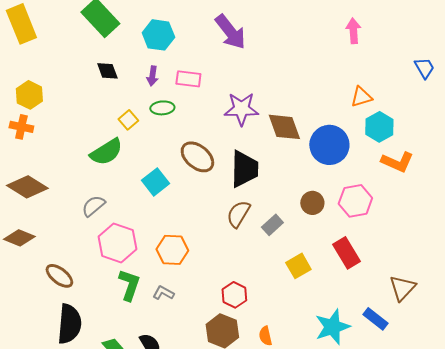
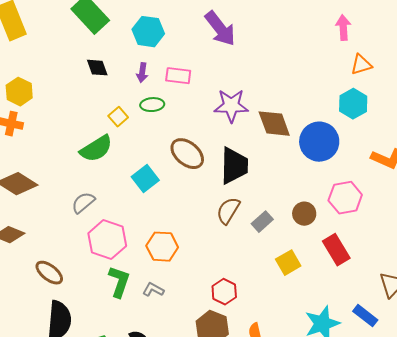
orange triangle: (361, 97) -> (361, 65), moved
cyan hexagon: (379, 127) -> (353, 104), moved
brown circle: (312, 203) -> (304, 214), moved

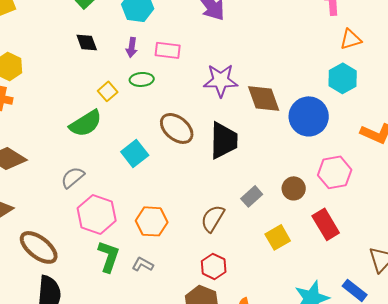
brown semicircle: (228, 211) -> (213, 218), moved
brown ellipse: (49, 273) -> (39, 247), size x1.4

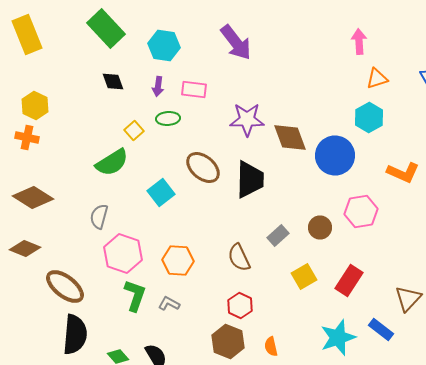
gray semicircle: (73, 177) -> (99, 216), turned -35
brown semicircle: (213, 218) -> (239, 258), turned -56
red rectangle: (326, 224) -> (349, 280), moved, turned 64

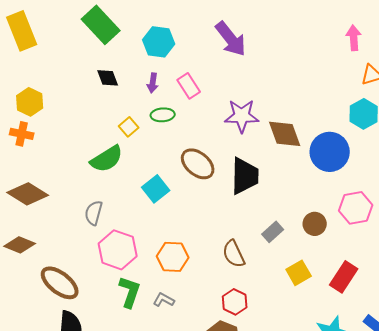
pink rectangle: (194, 90) -> (189, 86), turned 50

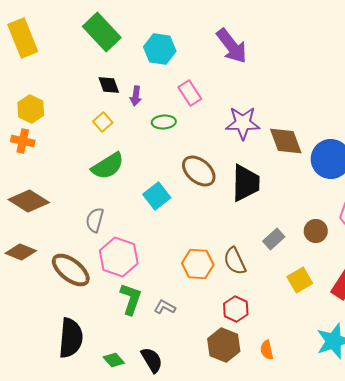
purple arrow: (153, 83) -> (136, 96), moved
yellow square: (129, 127) -> (103, 122), moved
orange hexagon: (173, 257) -> (198, 264), moved
brown ellipse: (60, 283) -> (71, 270), moved

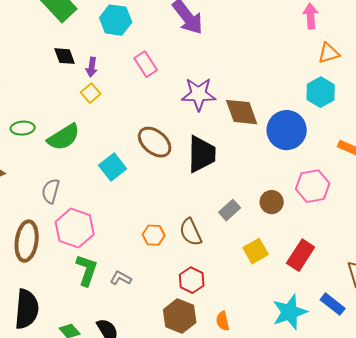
yellow square: (103, 122) -> (91, 93), moved
green ellipse: (164, 122) -> (23, 128), moved
orange hexagon: (198, 264) -> (154, 235), size x0.7
brown ellipse: (71, 270) -> (27, 241), turned 60

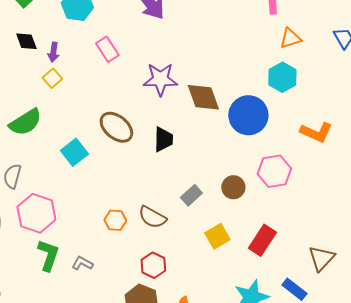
black trapezoid: (202, 154) -> (163, 139), size x0.7
brown semicircle: (191, 232) -> (152, 217), turned -36

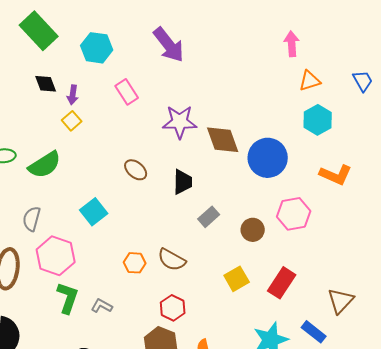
cyan hexagon: (282, 77) -> (318, 120), moved
brown ellipse: (116, 127) -> (136, 170), size x0.7
cyan square: (74, 152) -> (94, 212), moved
gray rectangle: (191, 195) -> (209, 217), moved

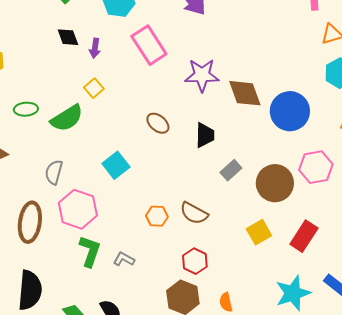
pink rectangle: (127, 92) -> (149, 45), size x1.5
yellow square: (72, 121) -> (94, 88), moved
brown circle: (253, 230) -> (275, 183), size x1.6

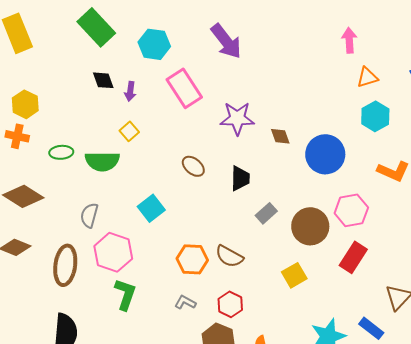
brown diamond: (245, 93) -> (280, 136), size x0.6
green semicircle: (67, 118) -> (102, 161), turned 32
orange hexagon: (157, 216) -> (192, 259), size x1.4
red rectangle: (304, 236) -> (353, 257), moved
gray L-shape: (124, 259) -> (185, 302), moved

